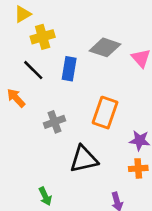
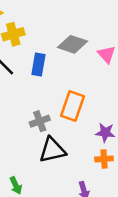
gray cross: (55, 122) -> (40, 121), moved

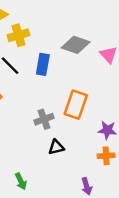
black triangle: (52, 150) -> (56, 147), size x0.6

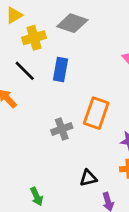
gray diamond: (76, 45) -> (72, 23), moved
black triangle: (56, 147) -> (88, 178), moved

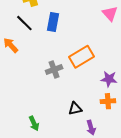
orange rectangle: (96, 113) -> (81, 57), turned 40

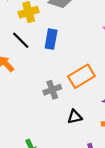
black triangle: (75, 109) -> (75, 117), moved

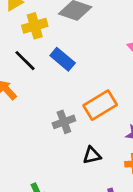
blue rectangle: (51, 39) -> (63, 59), turned -60

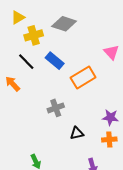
orange rectangle: (100, 105) -> (83, 77), moved

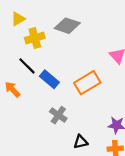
blue rectangle: (55, 61) -> (49, 79), moved
gray cross: (56, 108) -> (58, 115), turned -35

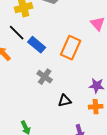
orange rectangle: (87, 83) -> (71, 48), turned -35

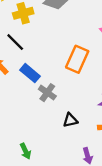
blue rectangle: (37, 45) -> (30, 73), moved

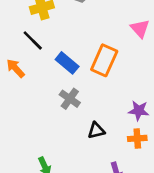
blue rectangle: (30, 73) -> (67, 63), moved

